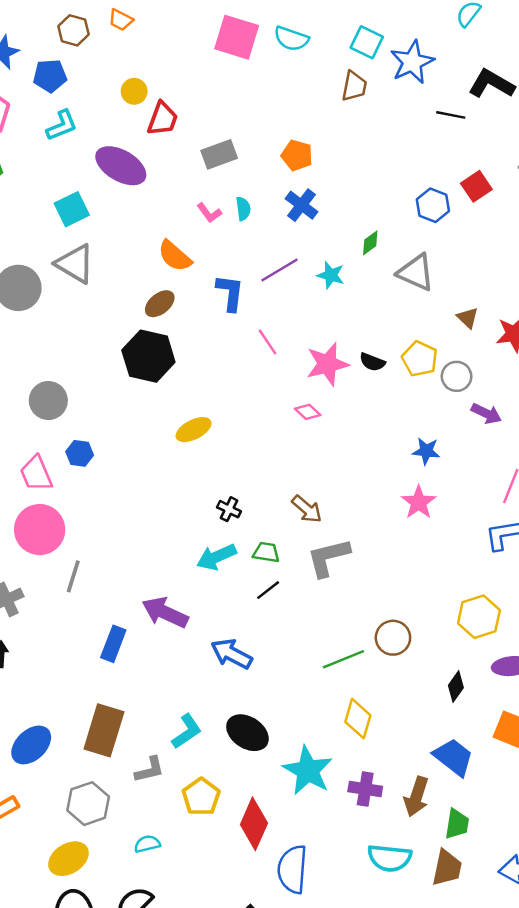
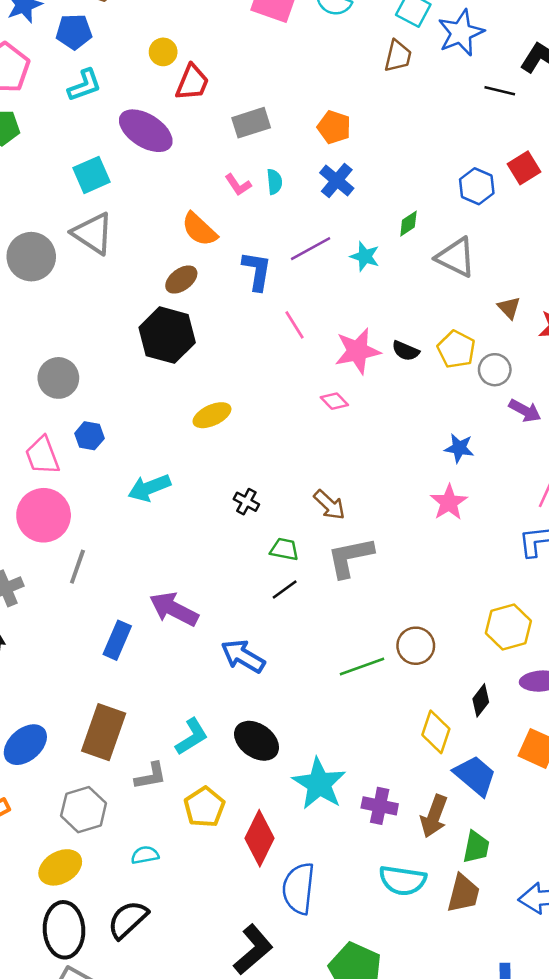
cyan arrow: (216, 557) -> (149, 488), moved
yellow diamond: (358, 719) -> (436, 732), moved

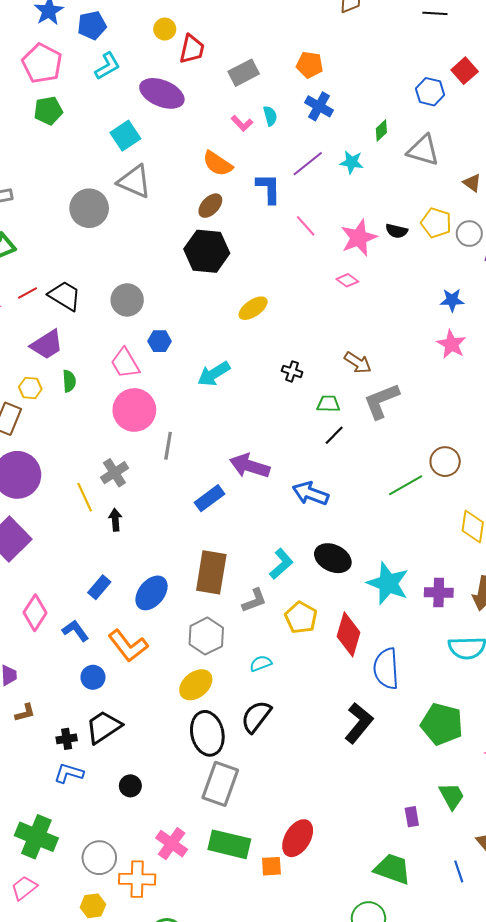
blue rectangle: (117, 640) -> (210, 498), turned 40

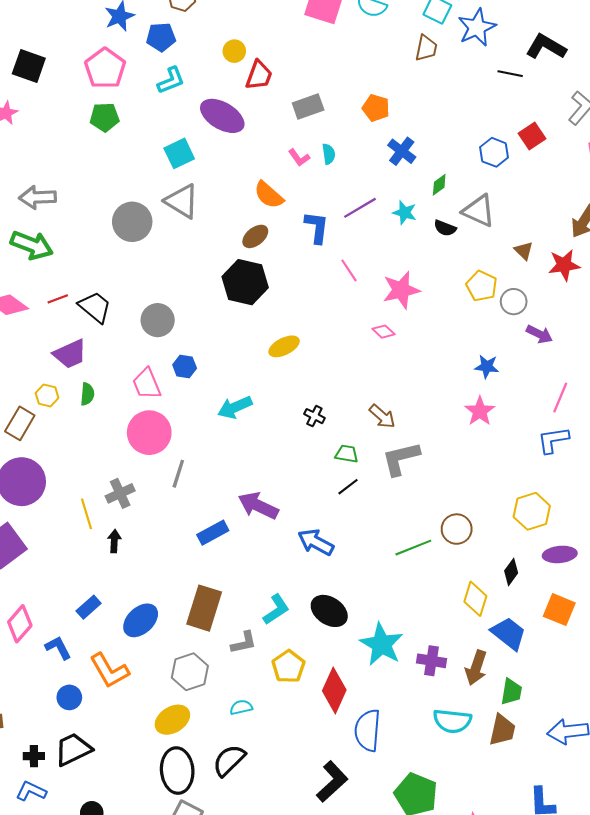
blue cross: (319, 106) -> (402, 151), moved
black semicircle: (397, 231) -> (445, 228), moved

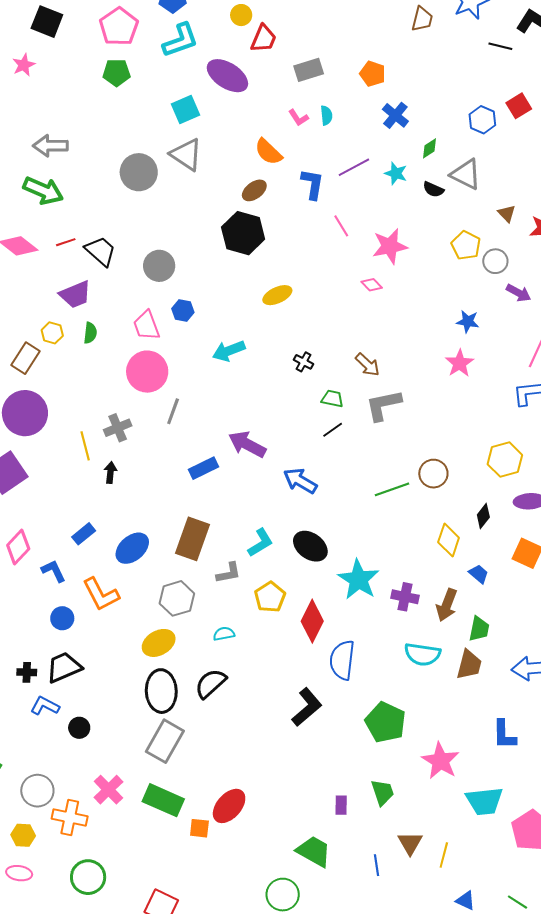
cyan L-shape: (171, 80) -> (180, 40), size x1.4
blue trapezoid: (509, 633) -> (479, 574), size x0.6
blue L-shape: (31, 791) -> (45, 706), moved

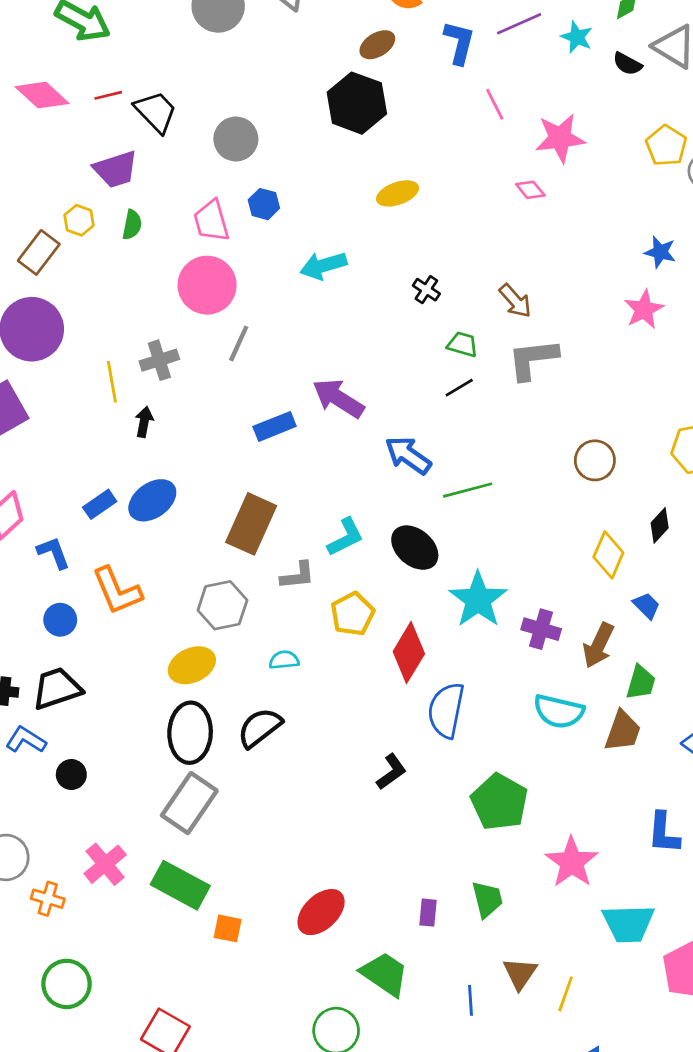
green line: (392, 489) -> (468, 490), moved
blue ellipse: (132, 548) -> (152, 500), moved
black L-shape: (307, 707) -> (391, 772), size x0.7
red ellipse: (229, 806) -> (321, 912), moved
orange cross: (70, 818) -> (48, 899), size x0.7

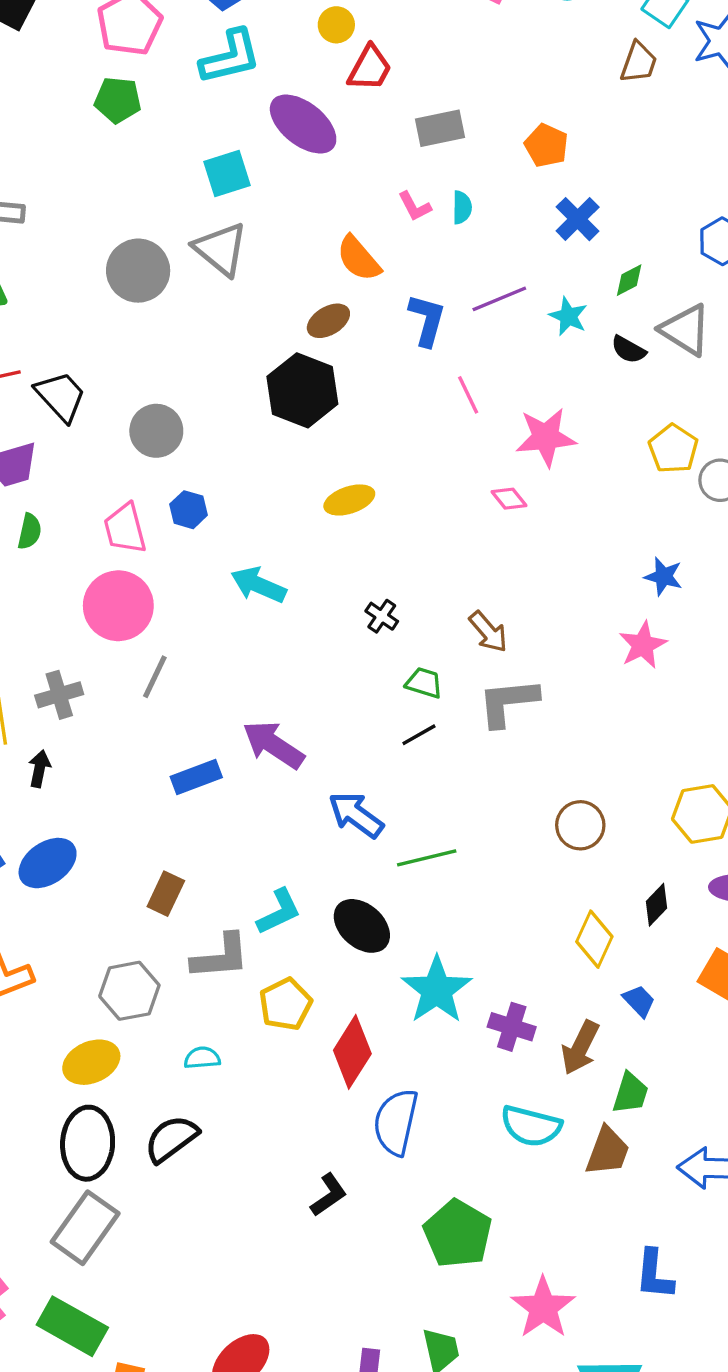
cyan arrow: (323, 266) -> (258, 585), turned 39
brown rectangle: (251, 524) -> (166, 894), size x0.6
gray L-shape: (298, 576) -> (220, 957), size x1.4

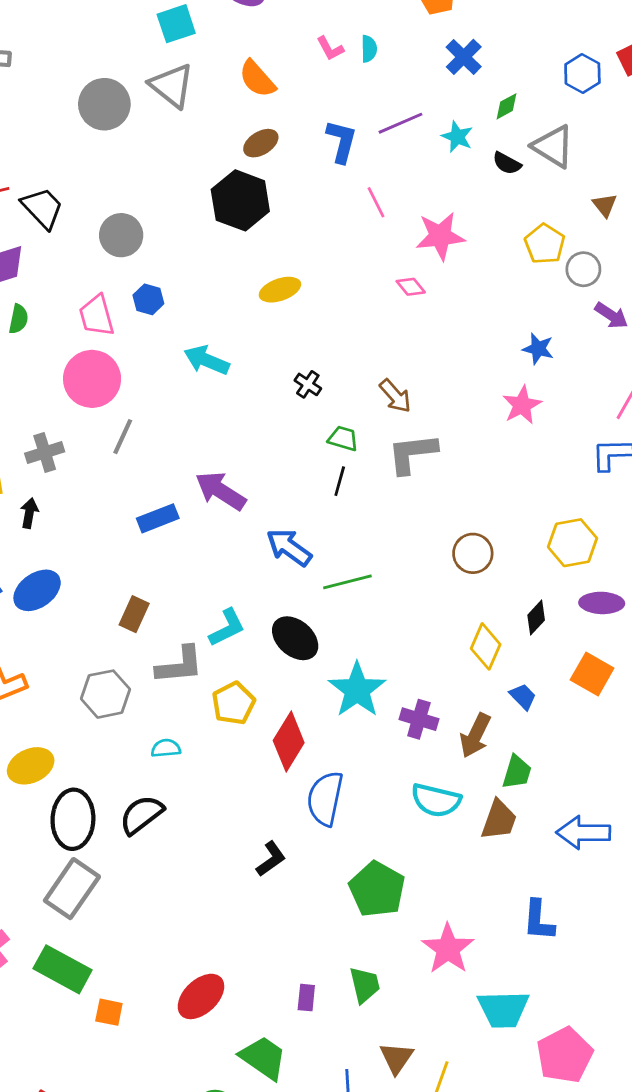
orange semicircle: (359, 259) -> (257, 79), moved
black line: (419, 735) -> (340, 481), turned -44
yellow ellipse: (91, 1062) -> (31, 766), moved

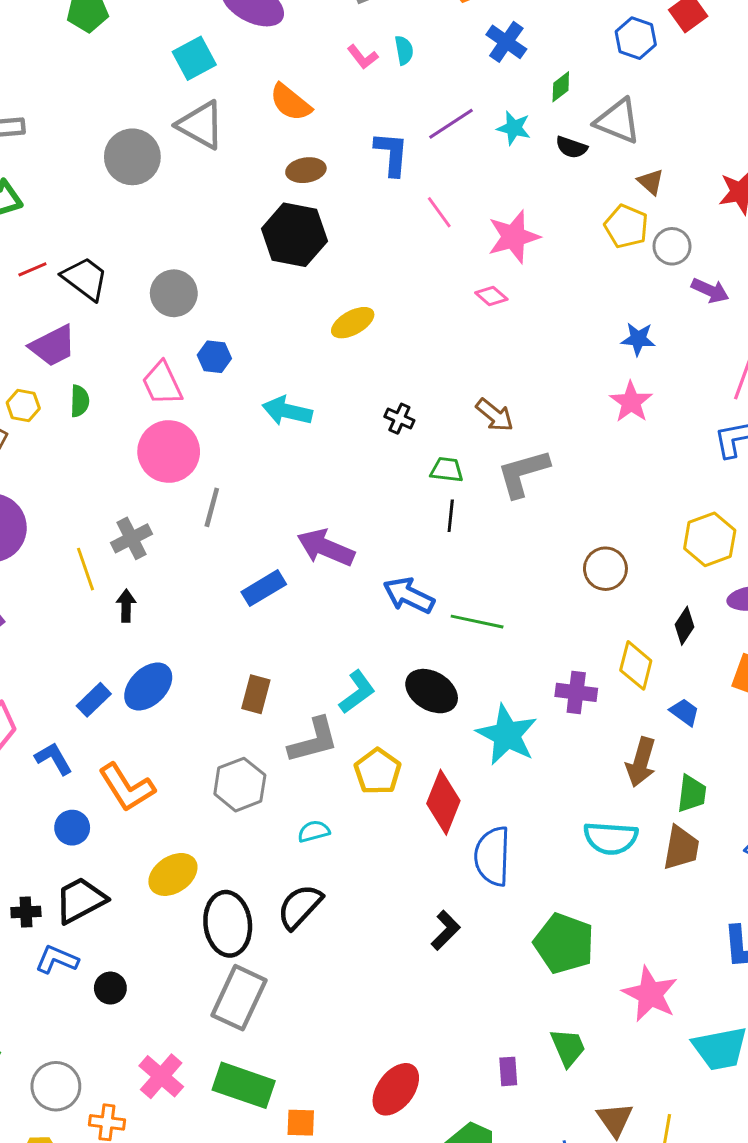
brown ellipse: (261, 143) -> (306, 170), turned 32
brown triangle: (605, 205) -> (651, 182), moved
green line: (347, 582) -> (477, 622), turned 36
purple cross: (419, 719) -> (576, 692), moved

